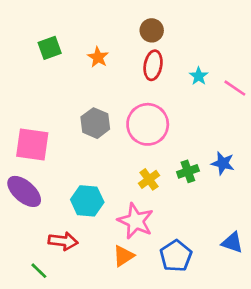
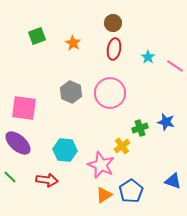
yellow cross: (149, 179) -> (122, 146), moved
orange triangle: (123, 256) -> (104, 195), moved
green line: (39, 271) -> (10, 177), moved

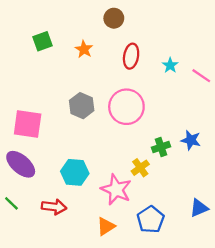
brown circle: (113, 23) -> (114, 18), moved
blue triangle: (173, 181) -> (199, 208), turned -42
orange triangle: (104, 195) -> (106, 226), moved

